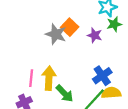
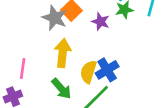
yellow arrow: (49, 78) -> (63, 53), moved
yellow semicircle: (111, 93) -> (88, 72), moved, turned -72

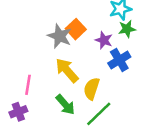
yellow arrow: (63, 53) -> (67, 70), turned -48
blue cross: (107, 70) -> (119, 60), moved

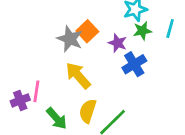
yellow semicircle: (92, 89) -> (88, 111), moved
green arrow: (65, 105) -> (57, 118), moved
purple cross: (18, 112) -> (20, 100), moved

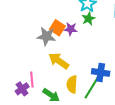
green star: (142, 31) -> (88, 19), moved
purple star: (118, 43) -> (71, 29), moved
blue cross: (134, 64) -> (101, 72), moved, turned -36

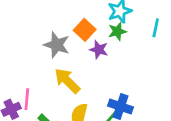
orange square: (57, 28) -> (85, 30), moved
purple star: (71, 29) -> (99, 50), moved

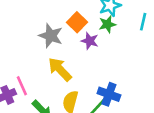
pink line: (27, 99) -> (22, 86), turned -30

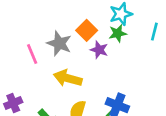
yellow arrow: (60, 69) -> (68, 78), turned -32
pink line: (22, 86) -> (32, 54), moved

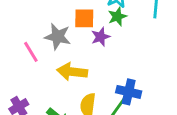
orange square: (87, 30) -> (84, 18), turned -36
purple star: (99, 50) -> (101, 37), turned -30

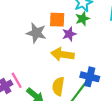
pink line: (31, 52) -> (17, 80), moved
yellow arrow: (72, 72) -> (62, 54), moved

